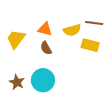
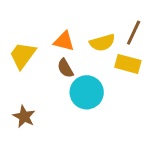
brown line: (94, 23) -> (134, 33), turned -72
cyan circle: (43, 80) -> (87, 92), moved

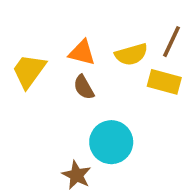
cyan circle: (87, 92) -> (111, 142), moved
brown star: (24, 117) -> (76, 175), moved

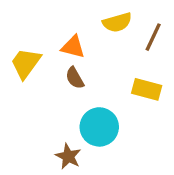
yellow semicircle: (131, 54) -> (117, 22), moved
yellow rectangle: (164, 82) -> (147, 89), moved

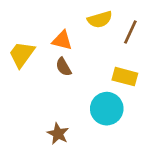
cyan circle: (99, 127) -> (107, 109), moved

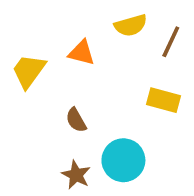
brown semicircle: (64, 67) -> (76, 120), moved
cyan circle: (107, 109) -> (123, 160), moved

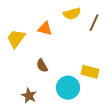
yellow rectangle: (164, 100) -> (90, 72), moved
brown star: (76, 175) -> (29, 96), moved

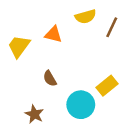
yellow rectangle: (90, 72) -> (107, 86), turned -54

